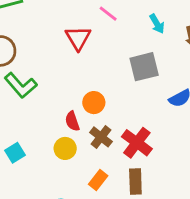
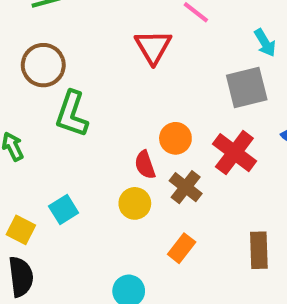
cyan arrow: (157, 24) -> (265, 43), moved
green L-shape: (21, 85) -> (72, 114), turned 60
red cross: (137, 143) -> (234, 153), moved
brown rectangle: (135, 181) -> (259, 250), moved

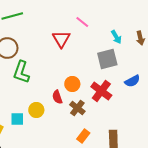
yellow circle: (135, 203) -> (36, 110), moved
cyan square: (64, 210) -> (17, 119), turned 32
orange rectangle: (182, 248) -> (83, 136), moved

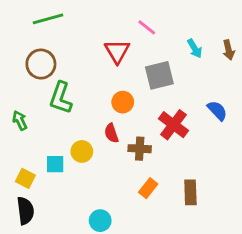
gray square: (107, 59) -> (159, 75), moved
blue semicircle: (132, 81) -> (217, 111), turned -105
orange circle: (72, 84) -> (123, 102), moved
brown cross: (77, 108) -> (140, 149), turned -35

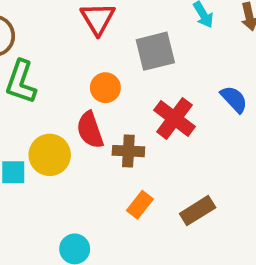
red semicircle: (111, 133) -> (90, 130), size x1.4
yellow circle: (82, 151) -> (50, 155), size x1.4
brown rectangle: (190, 192) -> (198, 211), turned 60

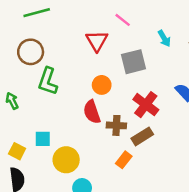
yellow circle: (50, 155) -> (66, 160), moved
brown rectangle: (198, 211) -> (142, 136), moved

